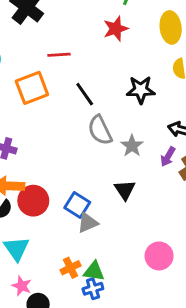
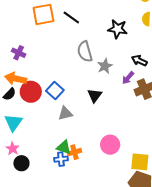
black line: (85, 94) -> (71, 18), moved, turned -30
blue square: (77, 205) -> (55, 90), moved
orange cross: (71, 268) -> (74, 152), moved

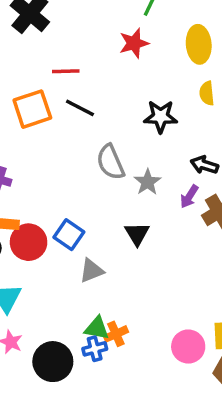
pink circle: (110, 145) -> (188, 347), moved
black circle: (21, 163) -> (53, 362), moved, size x1.5

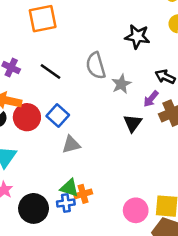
black line: (80, 108) -> (51, 72), moved
black triangle: (137, 234) -> (133, 123), moved

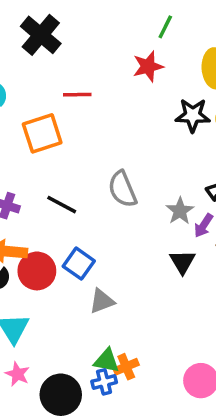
black star: (137, 37) -> (193, 115), moved
gray star: (121, 84) -> (180, 211), moved

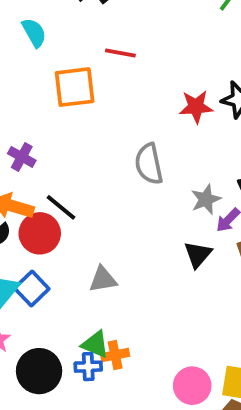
red star: (148, 66) -> (196, 107), moved
black line: (62, 205) -> (61, 207), moved
blue square: (79, 264) -> (32, 288), moved

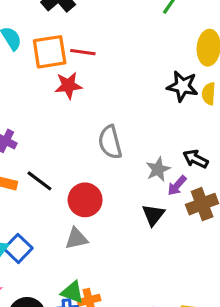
orange square: (75, 87) -> (50, 52), moved
red star: (196, 107) -> (68, 86), moved
red circle: (40, 233) -> (85, 200), moved

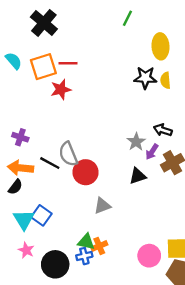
gray semicircle: (110, 142) -> (68, 154), moved
black triangle: (153, 215) -> (138, 176), turned 42
gray triangle: (76, 239) -> (102, 206), moved

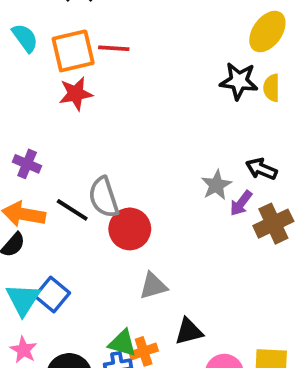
yellow ellipse: (160, 46) -> (267, 32), turned 35
red star: (61, 89) -> (76, 94), moved
black triangle: (138, 176) -> (189, 331), moved

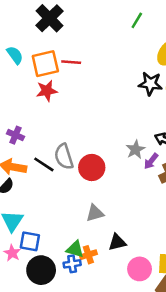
red circle: (130, 229) -> (92, 167), moved
blue square: (52, 295) -> (30, 241), moved, turned -30

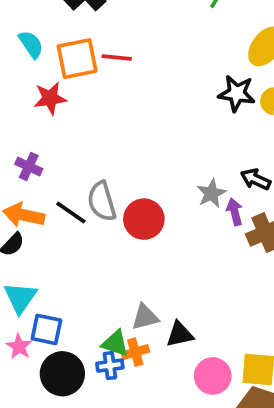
red star: (47, 91) -> (50, 98), moved
purple arrow: (151, 161) -> (235, 212), turned 126
gray triangle: (95, 213) -> (145, 317), moved

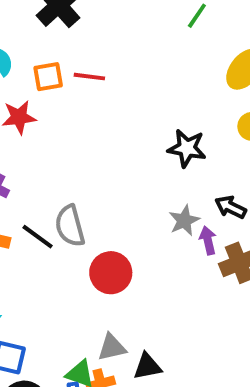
orange square: (77, 59) -> (48, 77), size x0.7
black star: (237, 93) -> (187, 148), moved
red circle: (144, 219) -> (111, 273), moved

